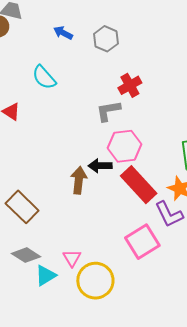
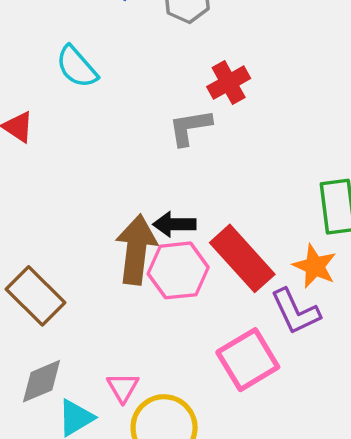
pink hexagon: (125, 146) -> (178, 270), moved
brown arrow: (79, 180) -> (136, 250), size x1.4
gray diamond: (26, 255) -> (42, 381), turned -56

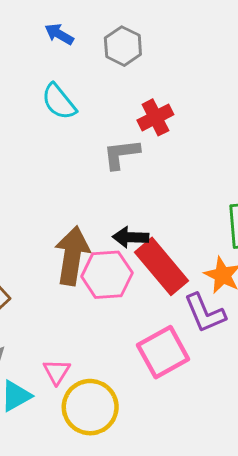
cyan semicircle: (77, 67) -> (59, 102), moved
black arrow: (174, 224) -> (131, 237), moved

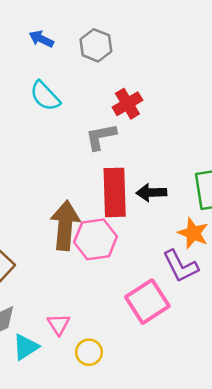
black arrow: (131, 237) -> (151, 193), moved
red rectangle: (162, 266) -> (115, 192), moved, turned 42
yellow circle: (90, 407) -> (89, 352), size x0.6

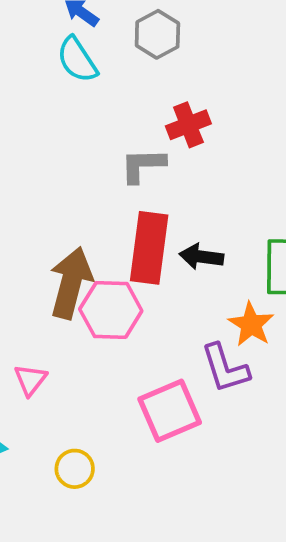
cyan semicircle: (45, 96) -> (77, 60), moved
pink triangle: (59, 324) -> (30, 380), moved

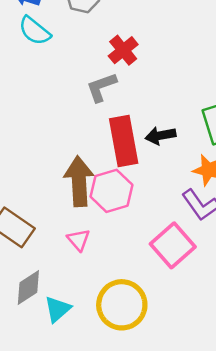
pink triangle: (30, 380) -> (78, 240), moved
yellow circle: (75, 469) -> (122, 305), size x1.8

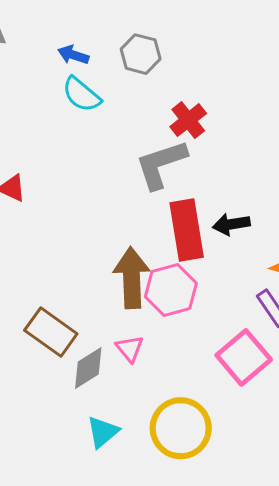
gray L-shape: (101, 87) -> (161, 164), size x1.4
gray diamond: (28, 287) -> (88, 368), moved

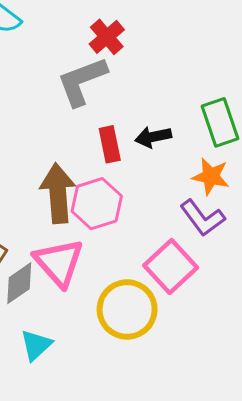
red rectangle: (187, 230) -> (110, 144), size x0.6
pink triangle: (130, 349) -> (59, 263), size x1.8
yellow circle: (181, 428) -> (127, 309), moved

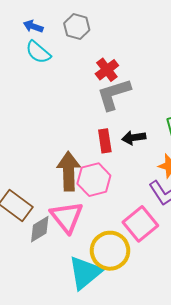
gray L-shape: (82, 81) -> (114, 94), moved
cyan triangle: (36, 345) -> (85, 273), moved, size x1.6

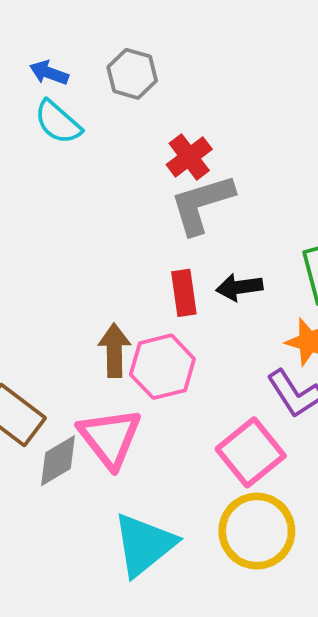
brown arrow: (69, 171) -> (114, 350), size x0.7
yellow circle: (110, 251) -> (257, 531), moved

